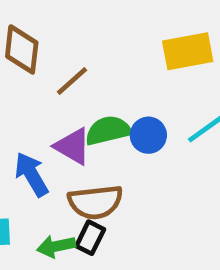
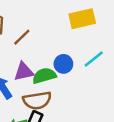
green semicircle: (108, 131) -> (44, 76), moved
purple triangle: (73, 146) -> (24, 72), turned -40

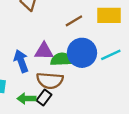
brown line: (22, 37) -> (74, 21), moved
blue circle: (63, 64) -> (82, 53), size x1.6

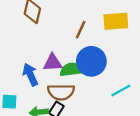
brown line: (74, 21) -> (81, 30), turned -30
cyan line: (111, 55) -> (121, 91), moved

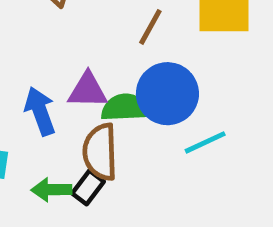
cyan line: (121, 91) -> (205, 142), moved
brown semicircle: (61, 92) -> (100, 152), turned 84

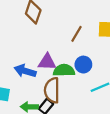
blue circle: (167, 94) -> (83, 65), size x0.6
blue arrow: (40, 111) -> (25, 71), turned -55

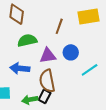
purple triangle: (47, 62) -> (48, 56), moved
green semicircle: (64, 70) -> (27, 40), moved

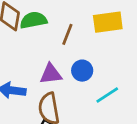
green semicircle: (27, 40) -> (33, 20), moved

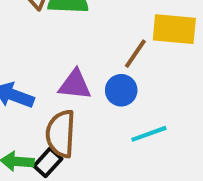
brown line: (67, 34) -> (135, 54), moved

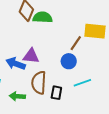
purple triangle: (75, 85) -> (31, 56), moved
black rectangle: (48, 162) -> (56, 93), moved, turned -32

